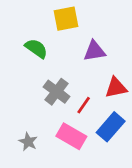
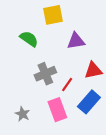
gray cross: (57, 92) -> (45, 74), turned 30
pink rectangle: (71, 136) -> (57, 110), turned 40

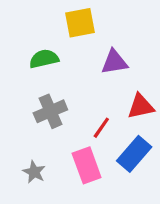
green semicircle: (29, 39) -> (44, 59), turned -48
gray cross: (45, 74) -> (50, 111), moved

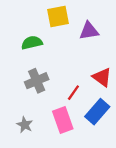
purple triangle: (114, 62) -> (89, 31), moved
red triangle: (141, 106) -> (102, 77), turned 48

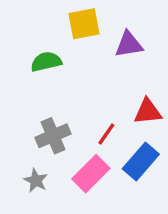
red triangle: (102, 77) -> (148, 112), turned -42
gray cross: (37, 81) -> (53, 136), moved
pink rectangle: (63, 120) -> (91, 174), turned 65

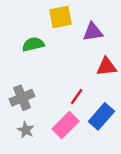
red triangle: (148, 112) -> (106, 67), moved
gray cross: (53, 136) -> (22, 98), moved

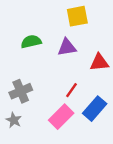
yellow square: (60, 17) -> (77, 16), moved
purple triangle: (93, 32) -> (67, 47), moved
gray star: (26, 130) -> (14, 120), moved

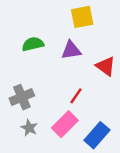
red triangle: (99, 62) -> (106, 66), turned 42
blue rectangle: (95, 109) -> (97, 135), moved
gray star: (14, 120) -> (29, 128), moved

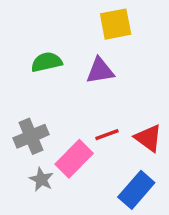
red triangle: (106, 66) -> (148, 138), moved
red line: (76, 96) -> (107, 135), turned 35
pink rectangle: (65, 124) -> (74, 159), moved

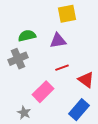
red line: (107, 135) -> (62, 68), moved
gray cross: (31, 136) -> (18, 59), moved
gray star: (41, 179) -> (24, 113), moved

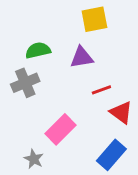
red line: (62, 68) -> (101, 90), moved

